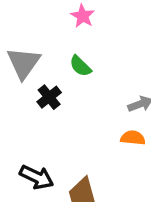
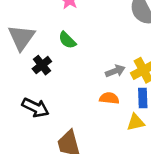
black arrow: (37, 177) -> (35, 108), moved

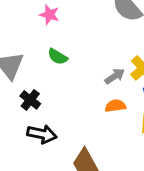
black cross: (42, 65) -> (30, 100), moved

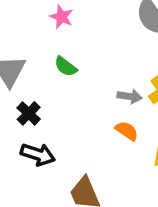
gray arrow: (115, 76) -> (130, 96), turned 36
orange semicircle: (115, 106) -> (127, 131), turned 36

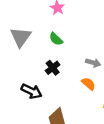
black cross: (29, 113) -> (53, 68), moved

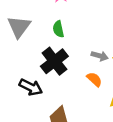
green semicircle: (56, 39) -> (58, 29), turned 32
black cross: (53, 68) -> (54, 61), size x1.6

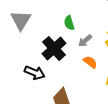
green semicircle: (58, 29) -> (69, 23), moved
gray arrow: (100, 56) -> (85, 41), moved, turned 128

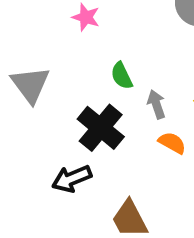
gray arrow: (85, 41) -> (156, 104), turned 120
black arrow: (35, 73) -> (72, 179), turned 144

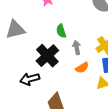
gray triangle: (30, 85) -> (15, 30), turned 45
orange semicircle: (172, 143) -> (82, 68), turned 112

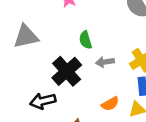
gray arrow: (77, 48) -> (105, 62), turned -88
orange semicircle: (82, 68) -> (110, 104), moved

